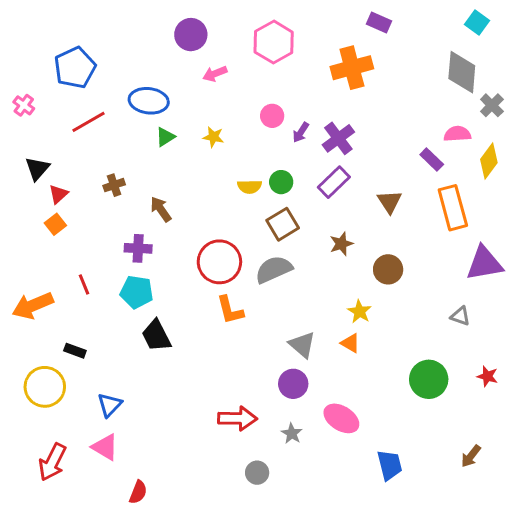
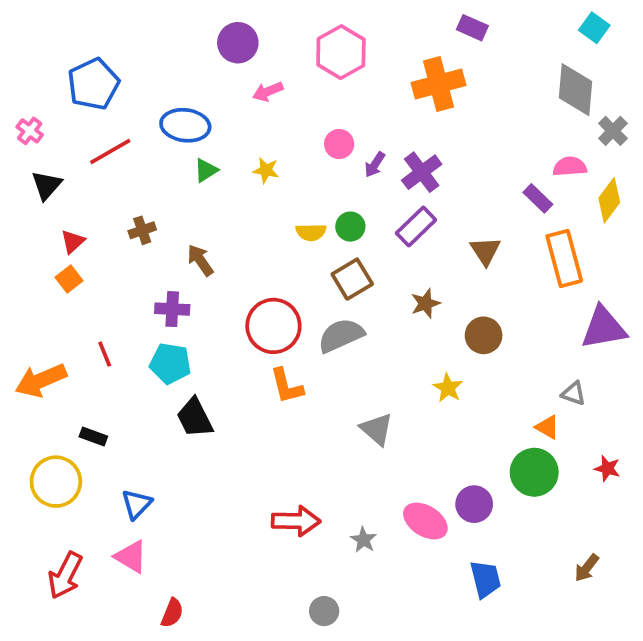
black triangle: (37, 169) -> (47, 185), moved
orange triangle: (350, 343) -> (547, 427), moved
purple circle: (293, 384) -> (474, 504), moved
gray circle: (257, 473) -> (324, 611), moved

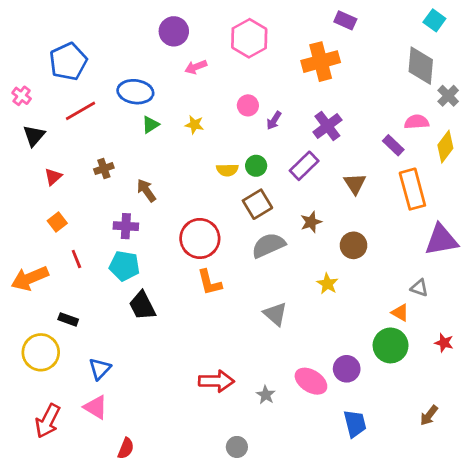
purple cross: (422, 172) -> (327, 126), moved
orange square: (69, 279) -> (57, 222), moved
gray semicircle: (341, 335) -> (268, 245), moved

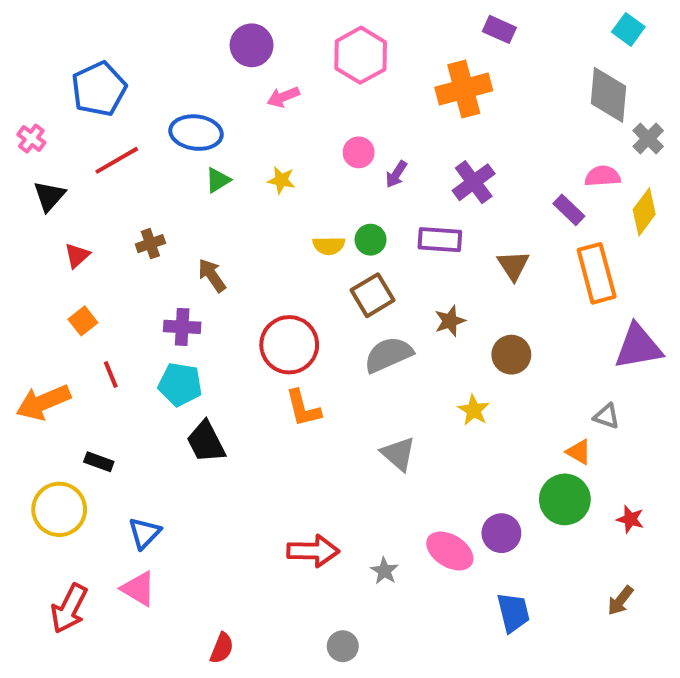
purple rectangle: (304, 166) -> (440, 240), turned 48
red star: (444, 343) -> (630, 519), moved
red semicircle: (126, 448) -> (222, 648), moved

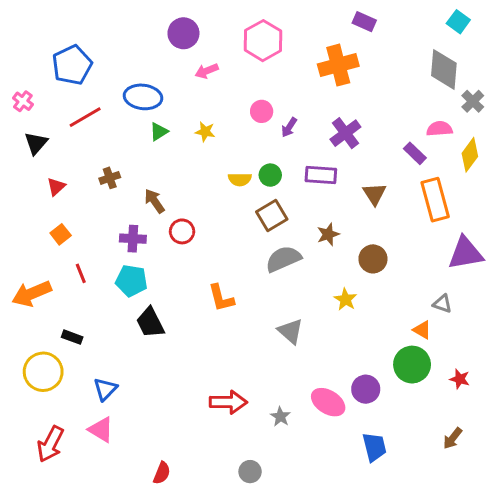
red circle: (289, 345) -> (182, 231), moved, size x0.6

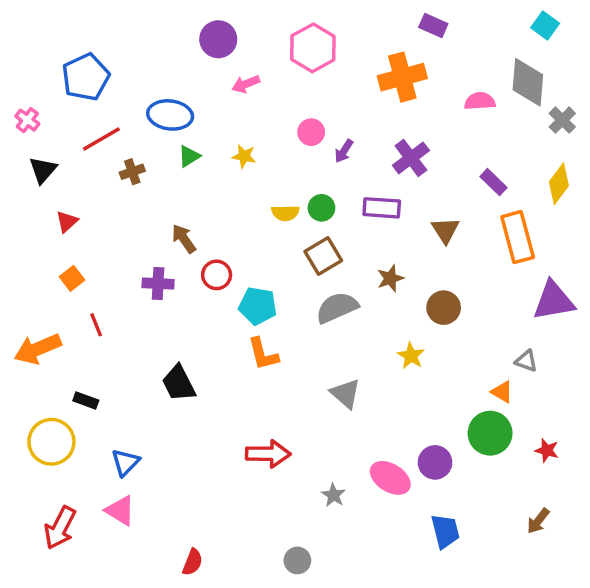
pink semicircle: (440, 129) -> (480, 101), moved
brown cross: (110, 178) -> (132, 172), moved
cyan pentagon: (131, 281) -> (258, 306), moved
red arrow: (228, 402) -> (268, 454), moved

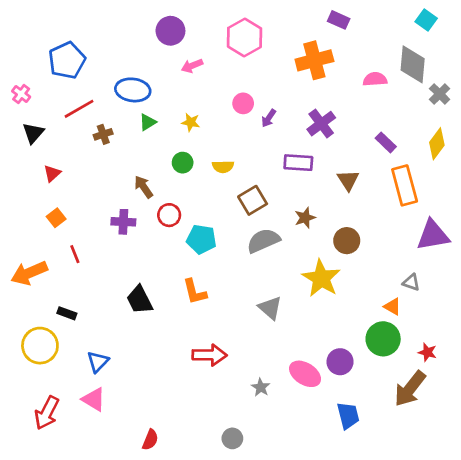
green circle: (321, 208) -> (183, 163), moved
orange L-shape: (263, 354) -> (195, 292), moved
yellow star: (411, 356) -> (321, 278), size x1.8
brown arrow: (538, 521) -> (410, 389), moved, size x1.8

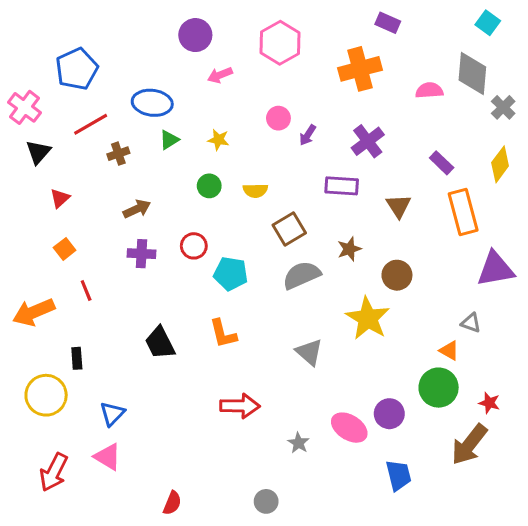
pink cross: (21, 94) -> (24, 107), size x1.5
brown arrow: (144, 187) -> (137, 209), moved, turned 100
black rectangle: (67, 313) -> (77, 358), turned 66

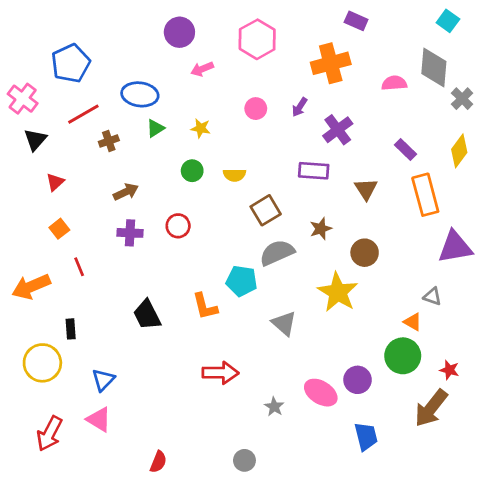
purple arrow: (308, 135) -> (300, 107), moved
cyan pentagon: (231, 274) -> (242, 281), moved

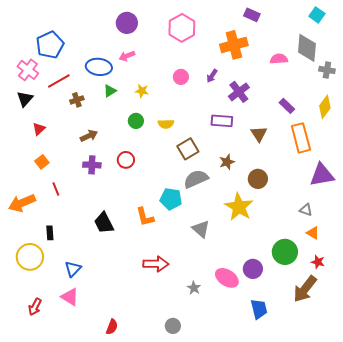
pink arrow: (202, 69) -> (127, 56), moved
pink cross: (23, 99) -> (28, 70), moved
gray cross: (462, 99) -> (327, 70), turned -35
orange triangle: (413, 322) -> (313, 233), moved
red arrow: (49, 434) -> (35, 307), size x0.7

